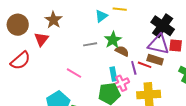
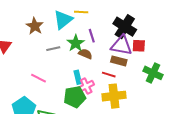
cyan triangle: (101, 16) -> (63, 20), size x1.5
brown star: (53, 20) -> (35, 26), moved
red line: (145, 65) -> (109, 75), moved
purple line: (134, 68) -> (92, 36), moved

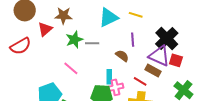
yellow line: (81, 12) -> (136, 15), moved
brown star: (35, 26) -> (63, 16), moved, turned 30
green star: (76, 43) -> (74, 40), moved

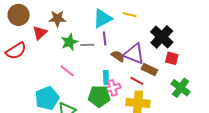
purple line: (133, 40) -> (105, 39), moved
purple triangle: (159, 56) -> (134, 54), moved

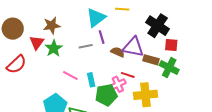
green star: (69, 42) -> (54, 48), moved
cyan rectangle: (106, 78) -> (91, 80), moved
red line: (137, 81) -> (128, 75), moved
green cross: (181, 88) -> (169, 67), moved

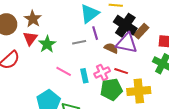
brown star: (52, 25) -> (33, 19), moved, turned -30
black cross: (158, 26) -> (125, 25), moved
brown rectangle: (151, 60) -> (141, 31), moved, turned -63
pink cross: (118, 84) -> (102, 72), moved
green pentagon: (106, 95) -> (111, 89), moved

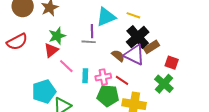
purple line: (95, 33) -> (92, 31), moved
red triangle: (30, 38) -> (51, 50), moved

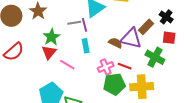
black cross: (138, 37) -> (166, 17), moved, size x0.6
gray line: (89, 42) -> (74, 23), moved
cyan rectangle: (85, 76) -> (86, 46), moved
green cross: (164, 84) -> (155, 57), moved

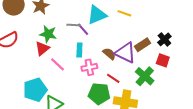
purple line: (84, 25) -> (83, 29), turned -40
green star: (52, 37) -> (48, 34), turned 30
pink cross: (106, 67) -> (89, 67), moved

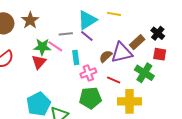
purple line: (83, 29) -> (87, 36), moved
purple triangle: (125, 53) -> (122, 53), turned -30
brown semicircle: (109, 54) -> (106, 56), turned -72
pink line: (57, 64) -> (55, 46), moved
green pentagon: (99, 94) -> (90, 98), moved

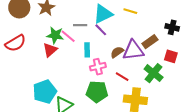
black cross: (158, 33) -> (172, 27), moved, turned -32

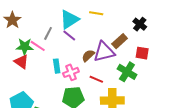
gray line: (80, 25) -> (48, 33), turned -56
black cross: (172, 27) -> (140, 24), turned 32
red triangle: (50, 50) -> (21, 62), turned -35
cyan rectangle: (87, 50) -> (57, 66), moved

